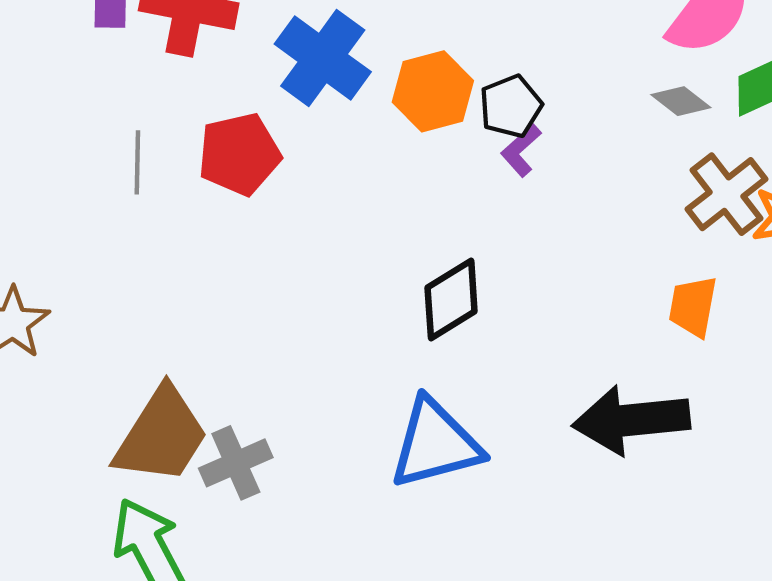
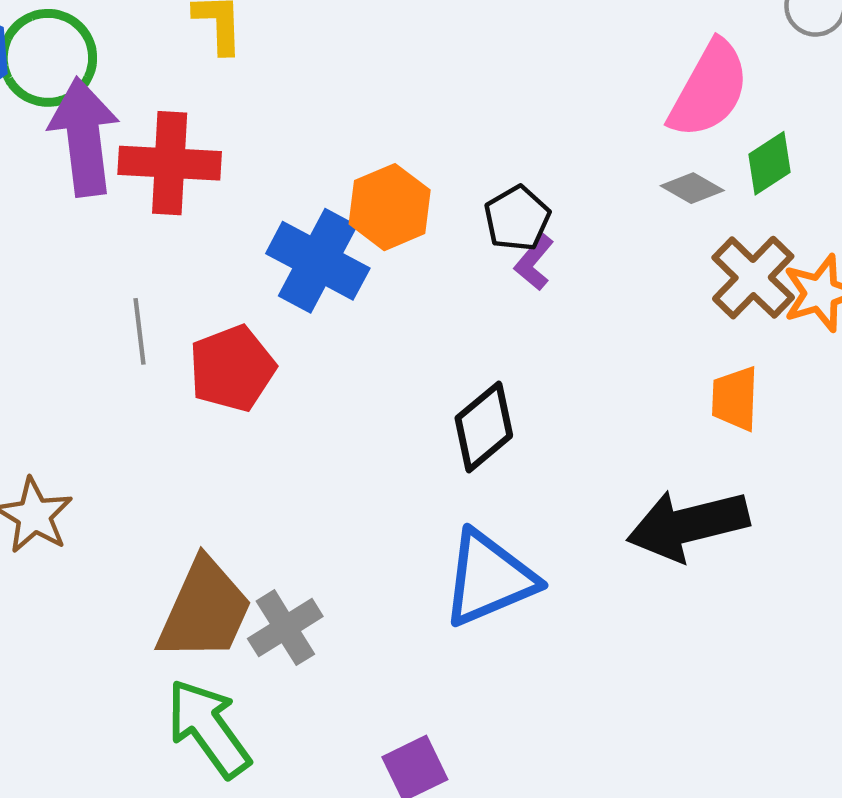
blue cross: (323, 58) -> (318, 261), moved
orange hexagon: (433, 91) -> (390, 207), moved
red pentagon: (239, 154) -> (232, 368), moved

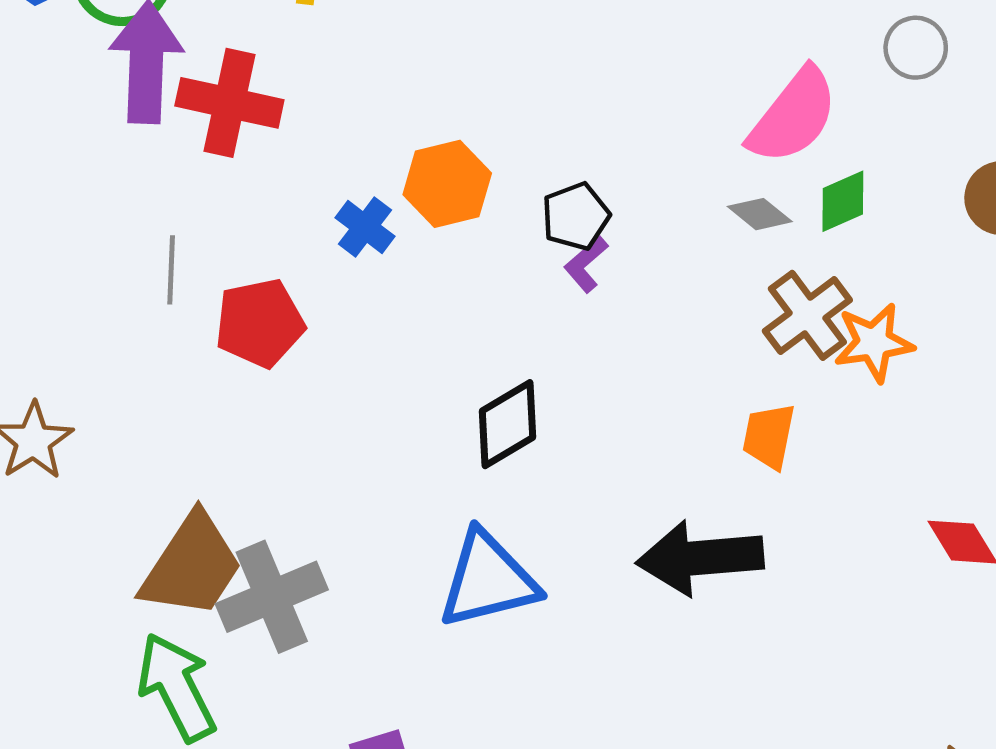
blue cross: (318, 261) -> (365, 227), size x0.6
gray cross: (285, 628) -> (272, 597), size x1.4

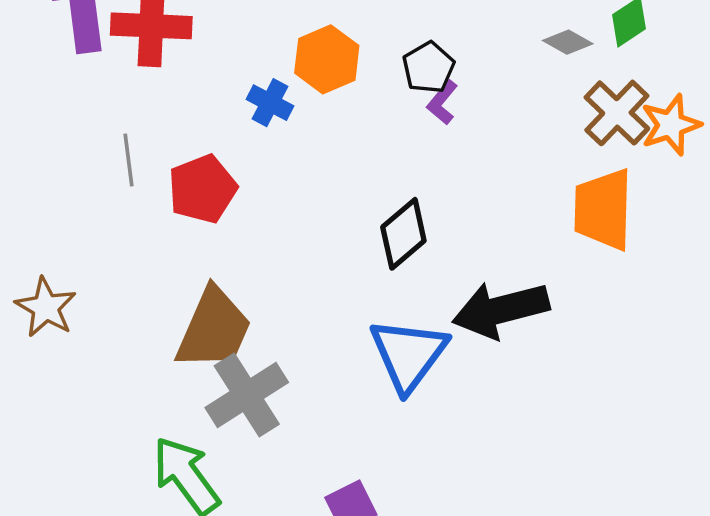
orange trapezoid: (769, 436) -> (603, 209), size x1.6
black arrow: (700, 558) -> (501, 310), moved
brown trapezoid: (192, 566) -> (214, 329), moved
blue triangle: (488, 580) -> (408, 354), turned -30

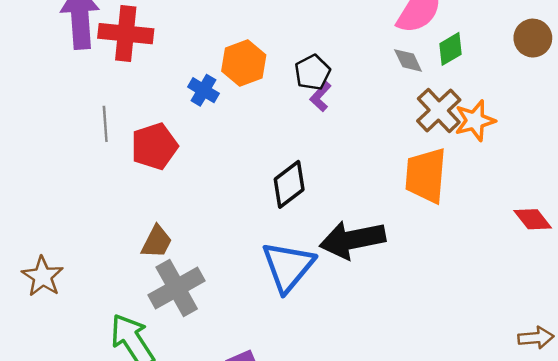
gray diamond: (568, 42) -> (408, 60), turned 32
brown star: (46, 307) -> (43, 276), moved
brown trapezoid: (214, 329) -> (157, 242), size x0.6

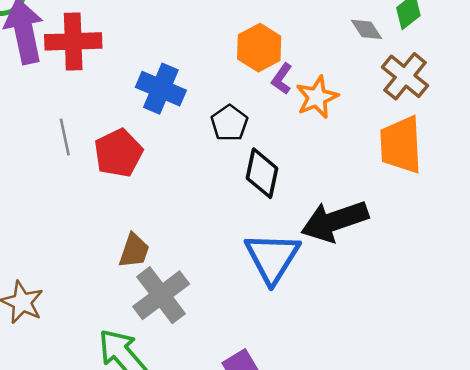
orange hexagon: (244, 63) -> (259, 48), moved
black pentagon: (312, 72) -> (229, 123), moved
blue cross: (203, 90) -> (161, 89), size x1.5
orange star: (475, 121) -> (317, 97), moved
black diamond: (289, 184) -> (262, 173), turned -33

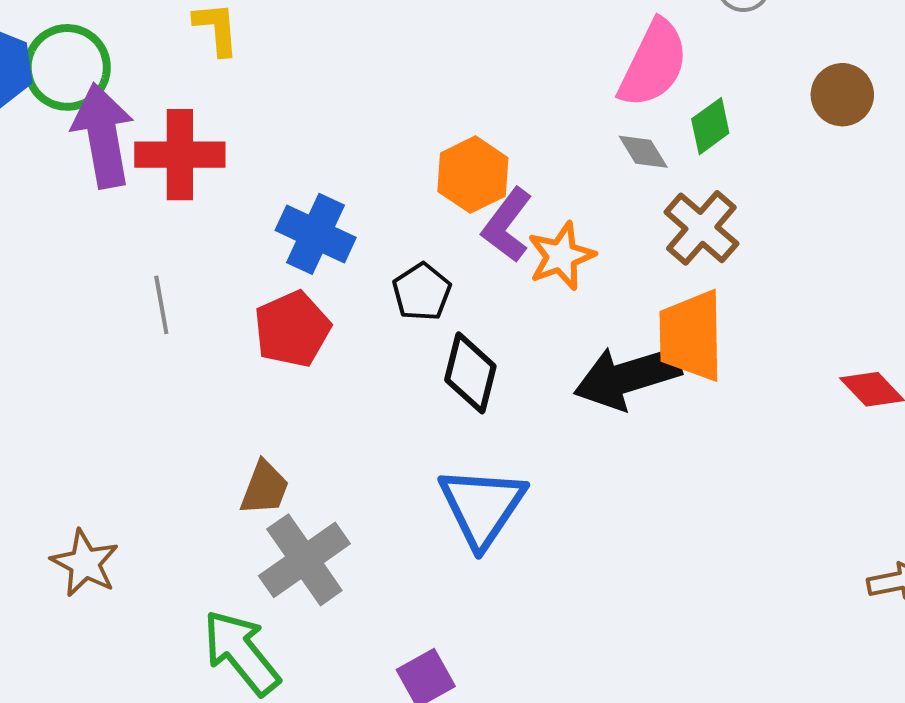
purple L-shape: (282, 79) -> (507, 225), size x1.5
red pentagon: (118, 153) -> (292, 329), moved
black arrow: (335, 221) -> (627, 377), moved

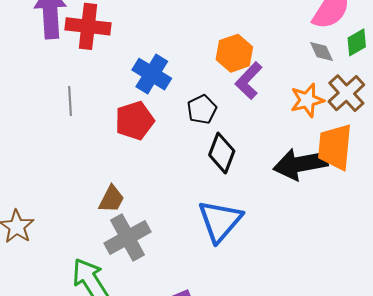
orange star: (561, 256) -> (307, 100), moved

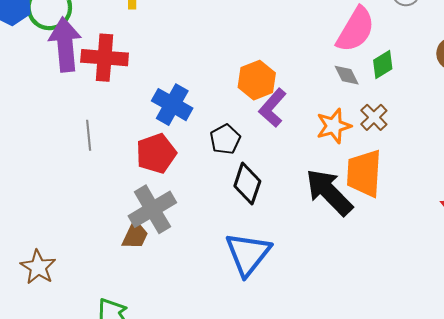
brown cross: (346, 93) -> (374, 117), size x0.7
black arrow: (300, 164) -> (329, 192), turned 58
gray cross: (128, 237) -> (152, 209), moved

